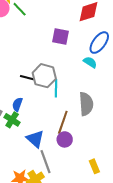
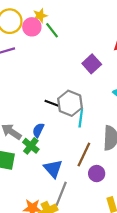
purple square: (60, 36) -> (92, 64), turned 30
purple circle: (65, 139) -> (97, 174), moved
gray line: (46, 162) -> (61, 194), turned 35

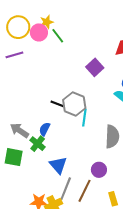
brown line: (84, 154) -> (85, 191), moved

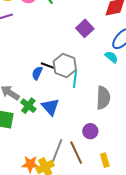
blue semicircle: (45, 129) -> (37, 73), moved
blue triangle: (58, 165) -> (50, 107), moved
brown line: (85, 191) -> (76, 153), turned -50

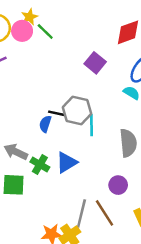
blue triangle: (50, 107) -> (66, 162), turned 48

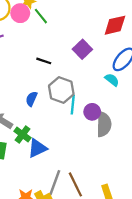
black line: (57, 113) -> (44, 61), moved
blue triangle: (66, 162) -> (37, 148), moved
purple circle: (118, 185) -> (92, 112), moved

